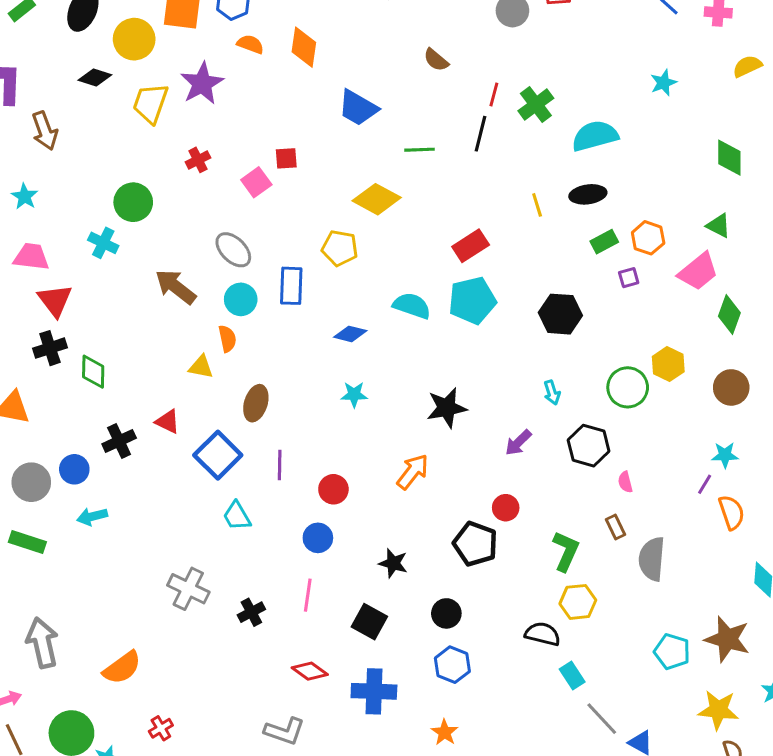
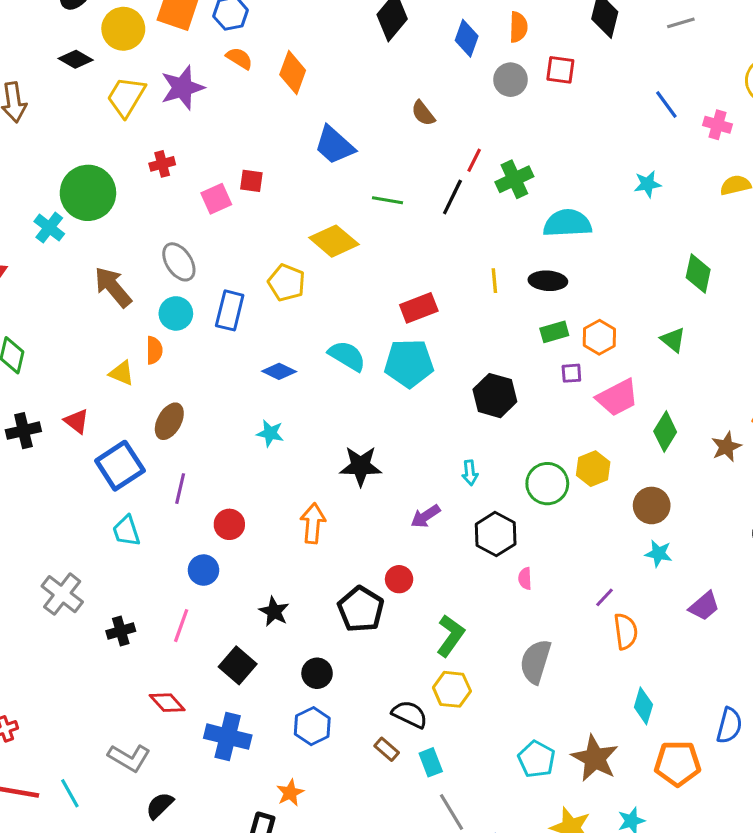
green circle: (133, 202) -> (88, 193), size x1.4
pink trapezoid: (698, 272) -> (617, 398), moved
cyan star: (725, 455) -> (659, 554), moved
orange arrow: (413, 472) -> (313, 523), turned -45
brown rectangle: (615, 527) -> (387, 749), moved, turned -35

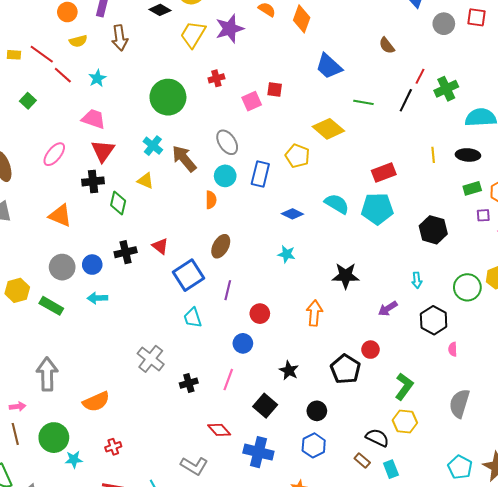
cyan cross: (49, 228) -> (153, 146), moved
yellow triangle: (122, 373) -> (146, 181), moved

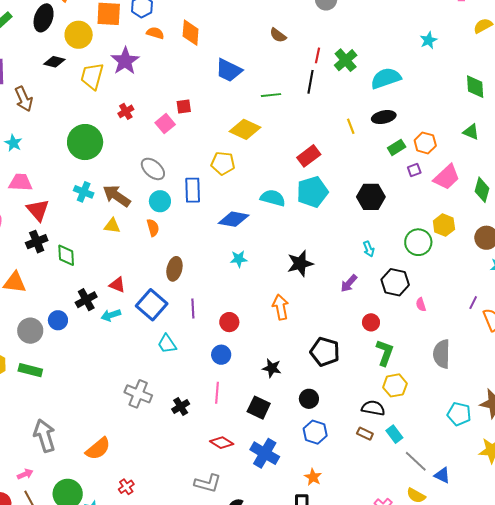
yellow triangle: (146, 181) -> (112, 226), moved
blue diamond: (292, 214) -> (234, 219), size x1.4
cyan arrow: (97, 298) -> (111, 315), moved
red circle: (370, 350) -> (371, 322), moved
blue cross: (258, 452) -> (265, 453), turned 32

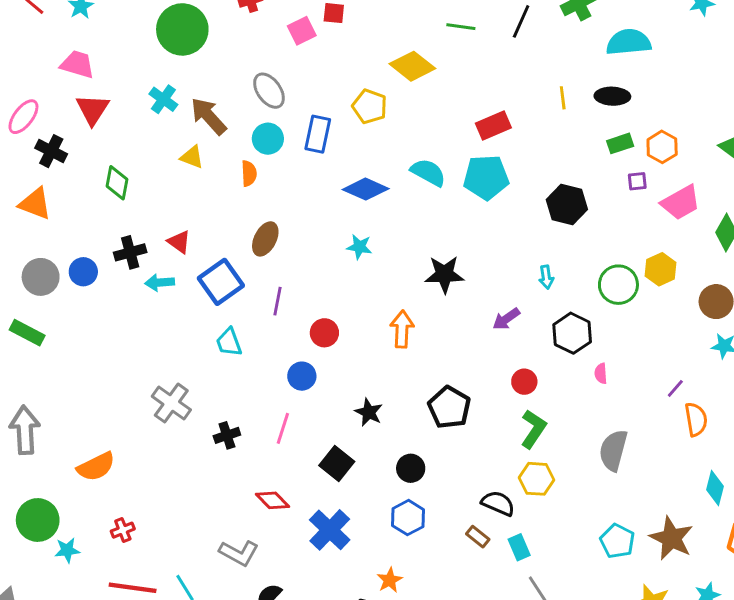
black cross: (37, 242) -> (51, 151), moved, turned 35

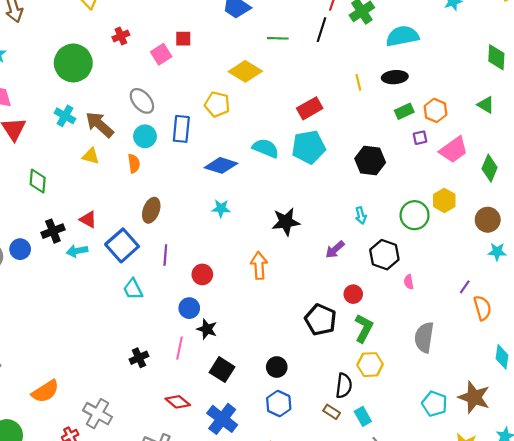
gray cross: (171, 403) -> (97, 414), moved
black pentagon: (449, 407) -> (321, 320), moved
black star: (369, 412) -> (207, 329), moved
black semicircle: (498, 503) -> (344, 386), turned 80

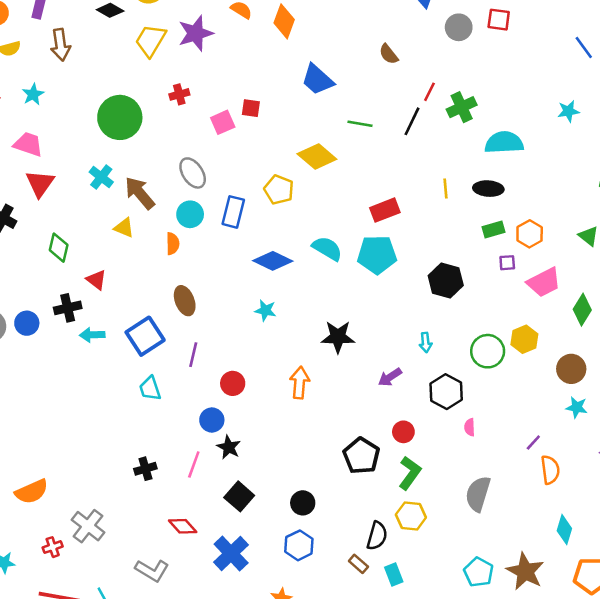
brown ellipse: (151, 210) -> (185, 301), turned -50
red triangle: (88, 219) -> (96, 280), moved

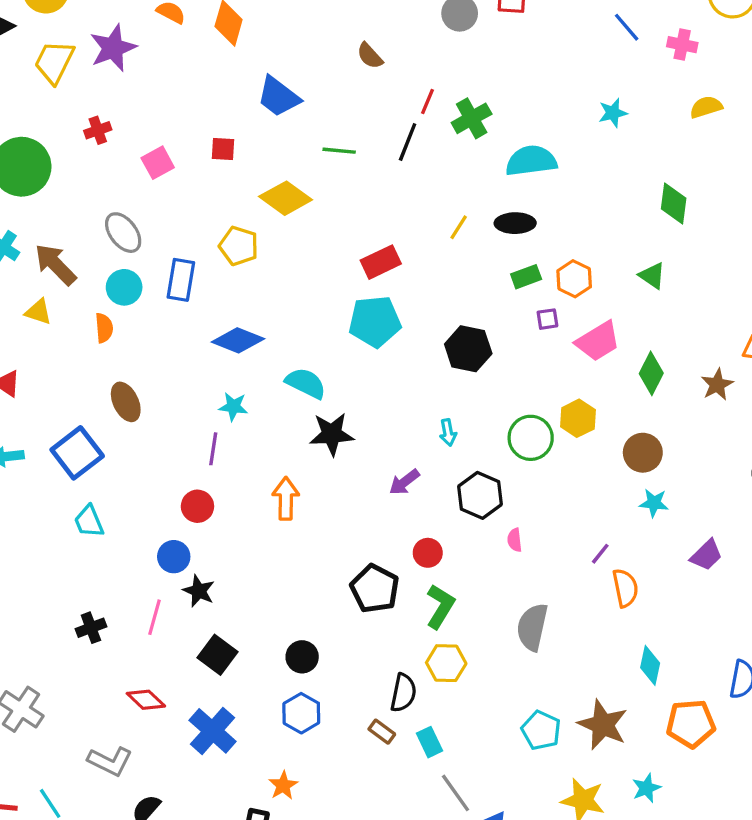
red square: (251, 108) -> (223, 149), moved
yellow line: (445, 188) -> (459, 227), turned 42
cyan semicircle: (327, 249) -> (306, 383), moved
purple line: (193, 355) -> (213, 449), moved

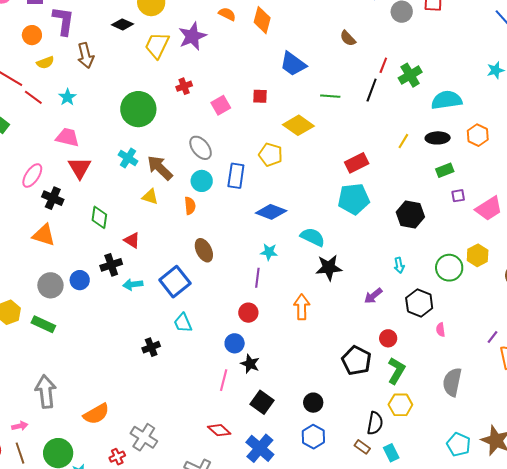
orange hexagon: (574, 279) -> (478, 135), moved
black cross: (91, 628) -> (151, 347), moved

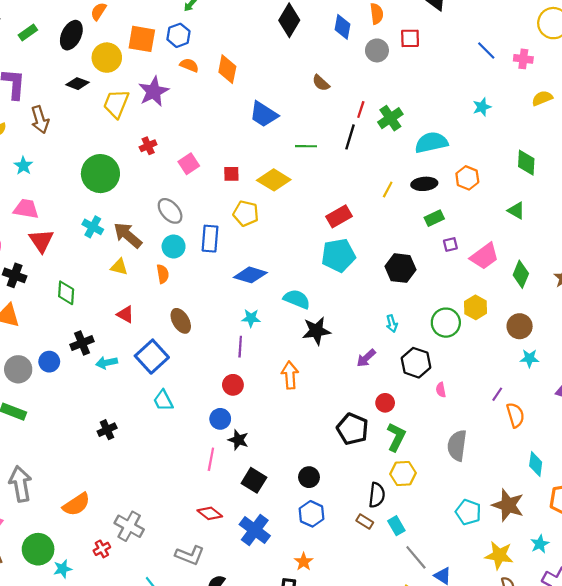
red square: (260, 96) -> (231, 174), moved
red triangle: (132, 240) -> (125, 314), moved
black cross: (151, 347) -> (107, 430), moved

